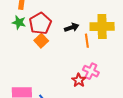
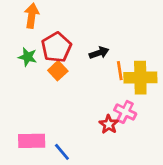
green star: (19, 22) -> (28, 57), moved
yellow cross: (102, 26) -> (140, 78), moved

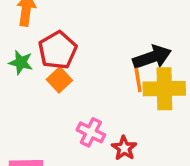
black arrow: (99, 53) -> (152, 57), moved, size x1.5
pink cross: (125, 112) -> (91, 132), moved

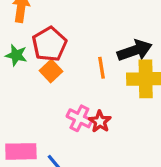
orange line: (138, 80) -> (101, 68), moved
red star: (124, 148) -> (100, 121), moved

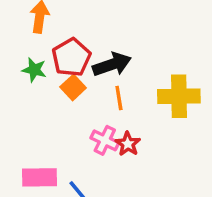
black arrow: (135, 50) -> (112, 64), moved
orange line: (101, 68) -> (119, 98), moved

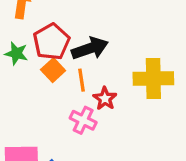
orange line: (119, 98) -> (81, 80), moved
red star: (128, 144) -> (105, 99), moved

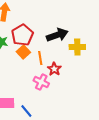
black arrow: (90, 48) -> (57, 35), moved
yellow cross: (153, 78) -> (77, 47), moved, size x0.7

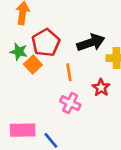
orange square: (23, 52) -> (33, 64), moved
red star: (54, 69) -> (101, 88), moved

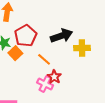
orange line: (69, 72) -> (44, 59), turned -40
red star: (101, 88) -> (54, 77), moved

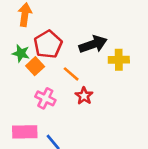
pink cross: (45, 84) -> (45, 98), moved

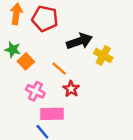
red pentagon: (48, 44) -> (45, 19), moved, turned -30
yellow cross: (119, 60) -> (103, 56), turned 30
pink rectangle: (25, 132) -> (52, 114), moved

